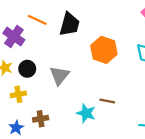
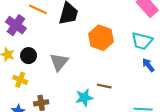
yellow cross: (18, 94) -> (20, 80), turned 32
cyan star: (86, 113) -> (84, 98), turned -30

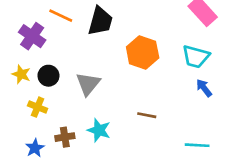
cyan star: (84, 98) -> (99, 130), moved, turned 30

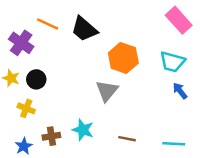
black trapezoid: (100, 21) -> (84, 29), turned 116
gray triangle: (88, 84) -> (107, 91), moved
brown line: (147, 115) -> (127, 139), moved

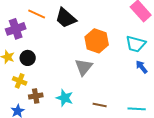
purple cross: (21, 43) -> (16, 29), turned 36
brown cross: (51, 136) -> (36, 96), moved

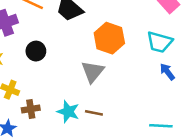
black circle: (28, 58) -> (36, 51), moved
brown line: (100, 105) -> (94, 113), moved

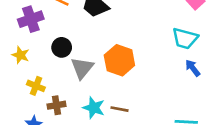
orange hexagon: (109, 38) -> (119, 60), moved
gray triangle: (93, 72) -> (82, 68), moved

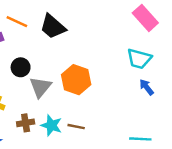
brown cross: (57, 105) -> (26, 123), moved

